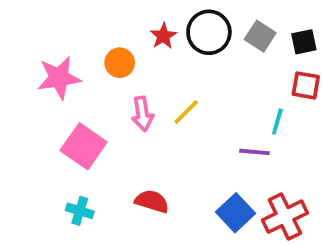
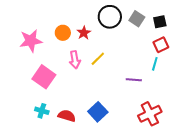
red star: (163, 36) -> (84, 33), moved
red square: (306, 85) -> (161, 45), turned -35
cyan line: (277, 122) -> (155, 64), moved
red semicircle: (152, 201) -> (67, 116), moved
blue square: (236, 213) -> (98, 112), moved

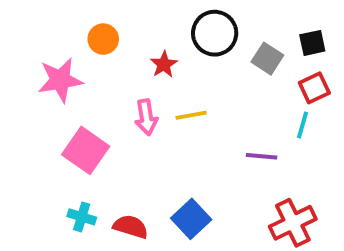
gray square: (137, 19) -> (267, 59), moved
orange circle: (63, 33) -> (103, 39), moved
yellow line: (98, 59) -> (191, 115), turned 35

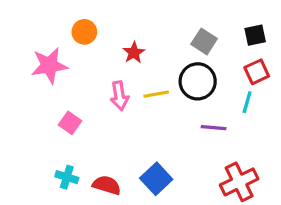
black circle: (215, 33) -> (198, 81), moved
gray square: (267, 59) -> (204, 41), moved
pink square: (86, 150) -> (70, 123), size x0.6

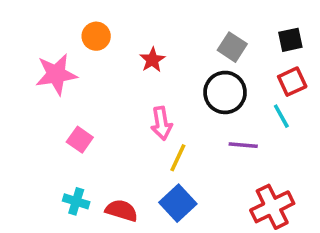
yellow line: (156, 94) -> (178, 158), moved, turned -55
pink arrow: (119, 96) -> (161, 123), moved
cyan line: (247, 102) -> (281, 116), turned -45

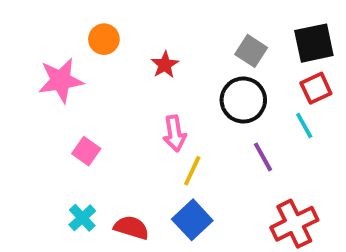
black square: (290, 40) -> (314, 43), size x1.5
purple line: (243, 145) -> (263, 157), turned 56
cyan cross: (76, 201) -> (82, 218), turned 30

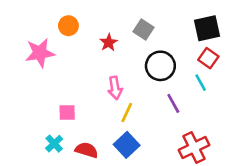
gray square: (251, 51) -> (144, 30), moved
red square: (316, 88) -> (208, 58), turned -30
pink square: (86, 151) -> (67, 112), moved, turned -36

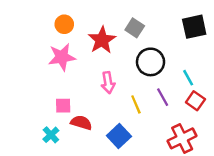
red star: (109, 43) -> (102, 40), size x1.6
pink star: (40, 53) -> (62, 57), moved
red square: (208, 58) -> (195, 101), moved
yellow line: (127, 112) -> (136, 104), moved, turned -48
red semicircle: (87, 150) -> (81, 123), moved

